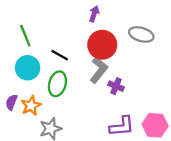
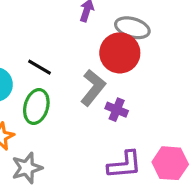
gray ellipse: (141, 34) -> (132, 28), moved
red circle: (102, 45) -> (120, 53), moved

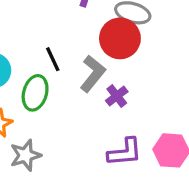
black line: (39, 67) -> (53, 59), moved, turned 35
purple cross: (117, 110) -> (117, 96), turned 30

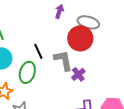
gray L-shape: (93, 74) -> (63, 60), turned -50

